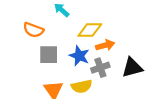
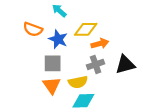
gray square: (49, 55) -> (53, 63), moved
blue star: (79, 56) -> (58, 39), moved

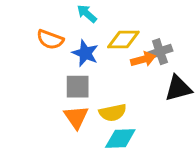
gray cross: (96, 64) -> (160, 52), moved

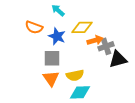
gray cross: (160, 52) -> (106, 46), moved

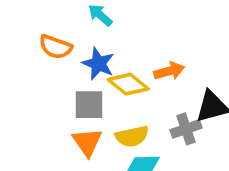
yellow diamond: (82, 27) -> (128, 84), moved, turned 40
gray cross: (106, 46) -> (186, 129), moved

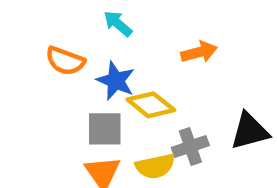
orange arrow: (169, 71) -> (199, 52), moved
gray cross: (186, 129) -> (190, 146), moved

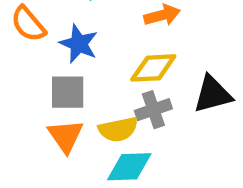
orange semicircle: (65, 61) -> (28, 24), turned 30
yellow diamond: (151, 105) -> (153, 68), moved, turned -42

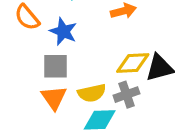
yellow diamond: (153, 68) -> (133, 63), moved
gray cross: (153, 110) -> (126, 95), moved

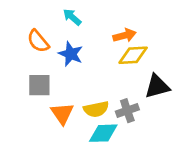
yellow diamond: (133, 63) -> (133, 55), moved
gray square: (55, 66) -> (39, 85), moved

